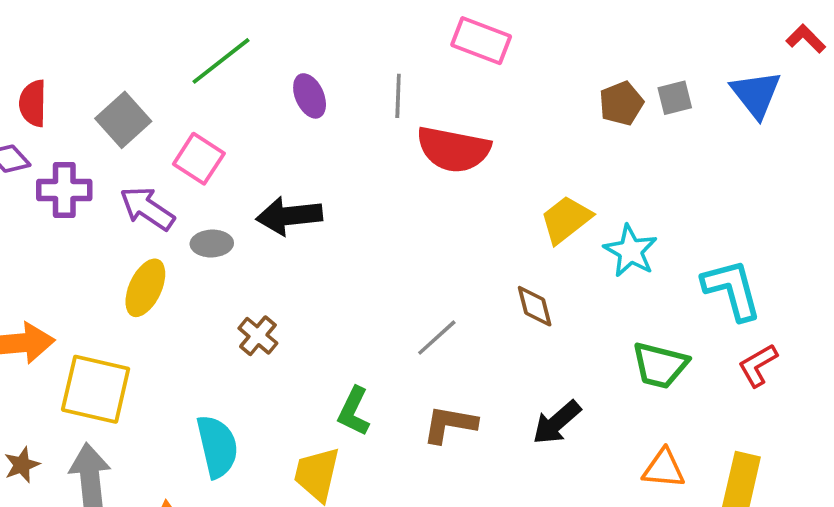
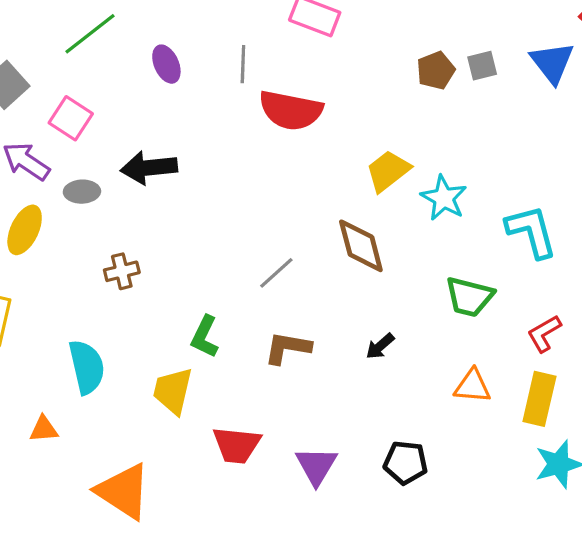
brown diamond: (535, 306) -> (361, 246), size x1.5
brown cross: (258, 336) -> (122, 271), turned 36
red L-shape: (758, 365) -> (544, 333), moved
black arrow: (557, 422) -> (380, 346), size x0.7

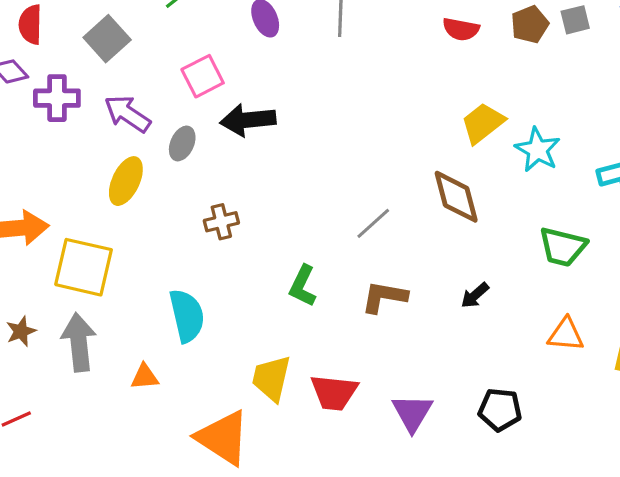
red semicircle: (291, 110) -> (461, 29), moved, size x0.6
pink square: (71, 118) -> (203, 76), moved, turned 30
gray ellipse: (82, 192) -> (182, 143), turned -64
yellow trapezoid: (173, 391) -> (271, 378), moved

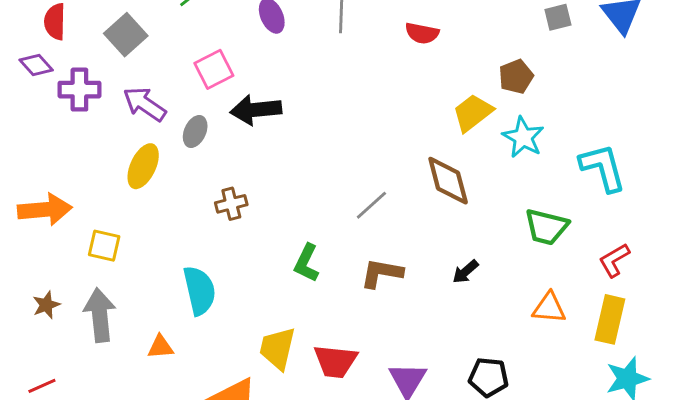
brown pentagon: (530, 24) -> (516, 77), moved
red semicircle: (461, 29) -> (422, 33), moved
yellow square: (84, 267) -> (104, 246), size x0.6

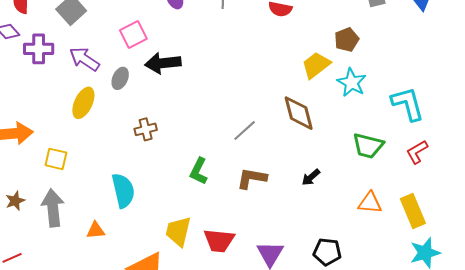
red L-shape: (614, 260) -> (417, 152), moved
yellow rectangle: (610, 319) -> (413, 211), turned -36

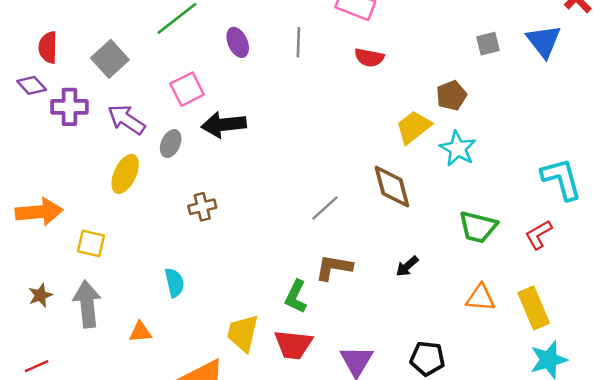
cyan L-shape: (408, 104) -> (561, 179), moved
green L-shape: (199, 171) -> (296, 297), moved
cyan semicircle: (123, 191) -> (174, 283), size x0.7

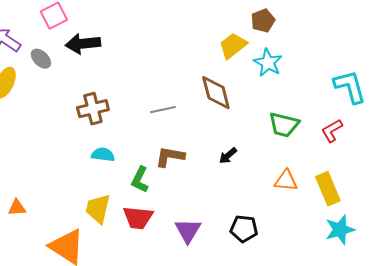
gray ellipse: (171, 144) -> (41, 59), turned -70
brown cross: (202, 207) -> (93, 109), moved, size x1.4
gray line: (325, 208) -> (163, 110), turned 30
cyan semicircle: (174, 283) -> (103, 155), moved, turned -70

